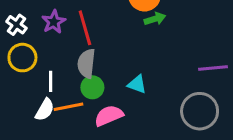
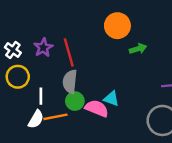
green arrow: (155, 19) -> (138, 49), moved
pink semicircle: (109, 116) -> (97, 108), moved, turned 45

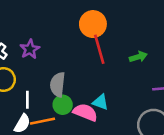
orange circle: (117, 26) -> (93, 24), moved
green arrow: (138, 49) -> (138, 57), moved
red line: (69, 52) -> (99, 49), moved

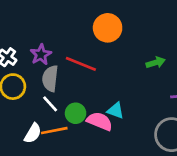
red line: (99, 49) -> (81, 64), moved, turned -52
gray semicircle: (58, 85) -> (50, 79), moved
white line: (27, 100) -> (50, 104), moved, turned -42

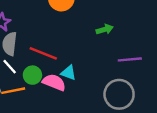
red line: (81, 64) -> (43, 53), moved

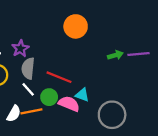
purple line: (130, 59) -> (139, 54), moved
gray circle: (119, 94) -> (112, 115), moved

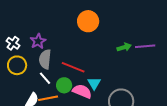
cyan triangle: (82, 95) -> (94, 83), turned 40

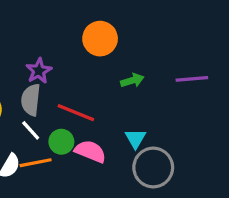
purple star: (38, 41) -> (39, 71), moved
green arrow: (124, 47) -> (132, 80), moved
cyan triangle: (94, 83) -> (135, 139), moved

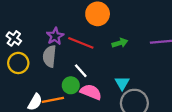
red line: (76, 113) -> (81, 43), moved
white line: (31, 130) -> (81, 71), moved

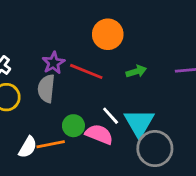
white line: (81, 71) -> (111, 116), moved
cyan triangle: (122, 83) -> (139, 123), size x1.6

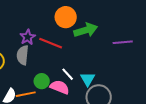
green arrow: (136, 71) -> (86, 30), moved, size x1.6
cyan triangle: (139, 123) -> (88, 79), size x0.7

